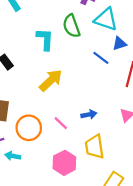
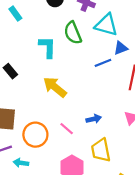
blue line: (101, 58) -> (103, 63), turned -56
yellow arrow: (51, 80) -> (55, 87), turned -95

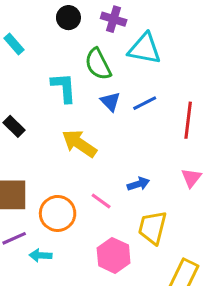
blue triangle: (121, 48) -> (110, 102), moved, turned -48
yellow trapezoid: (101, 150) -> (152, 227), turned 30

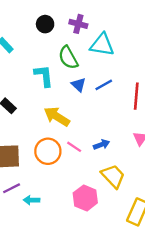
pink line: (101, 201) -> (74, 147), moved
orange circle: (58, 213) -> (48, 151), moved
yellow trapezoid: (152, 227) -> (113, 176), turned 125

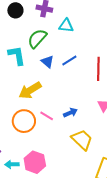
cyan triangle: (102, 45) -> (66, 26), size x0.7
green semicircle: (68, 58) -> (37, 38), turned 75
yellow arrow: (57, 117) -> (30, 90), turned -60
pink hexagon: (85, 198) -> (35, 162), moved

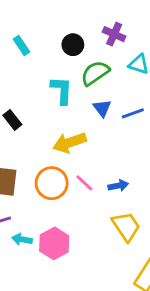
black circle: (15, 10) -> (73, 45), moved

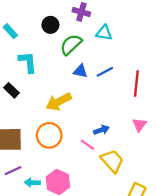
cyan L-shape: (62, 90) -> (28, 62), moved
blue triangle: (102, 108) -> (80, 71), turned -32
pink line: (84, 183) -> (87, 145), moved

